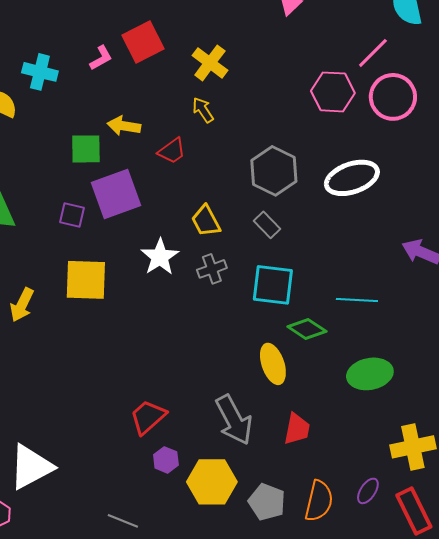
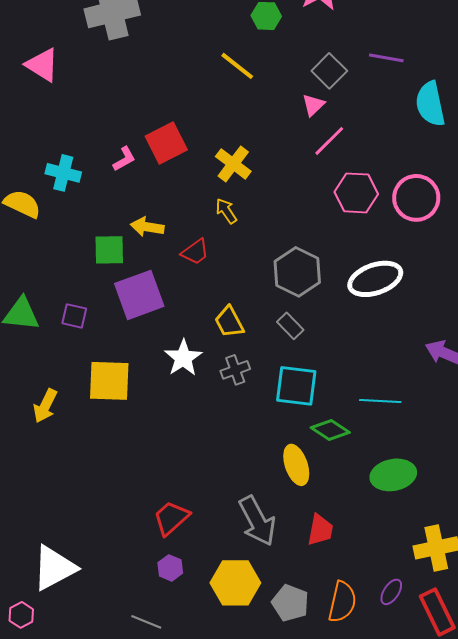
pink line: (373, 53) -> (329, 141), moved
purple square: (72, 215) -> (74, 316), moved
purple hexagon: (166, 460) -> (170, 568), moved

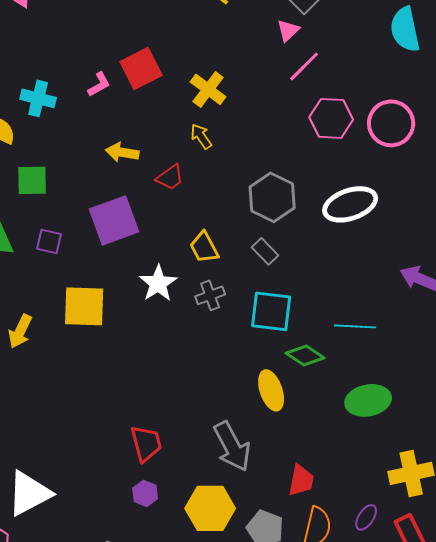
green square: (109, 250) -> (32, 180), moved
red trapezoid: (171, 518) -> (146, 443), turned 117
red trapezoid: (320, 530) -> (301, 480), moved

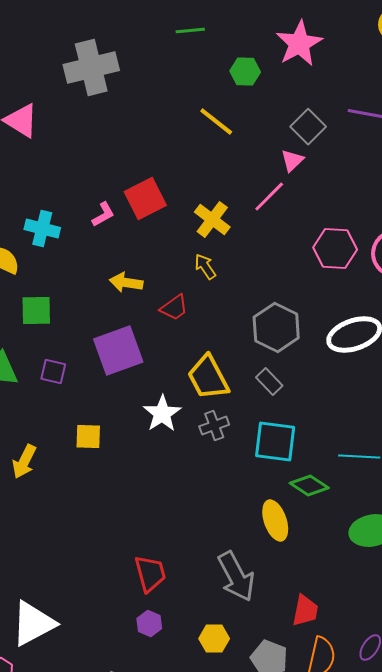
pink line: (304, 66) -> (269, 196), moved
yellow trapezoid: (204, 247) -> (208, 378), size x1.4
yellow square: (84, 306) -> (88, 436), size x0.6
yellow hexagon: (210, 508) -> (214, 638), size x0.6

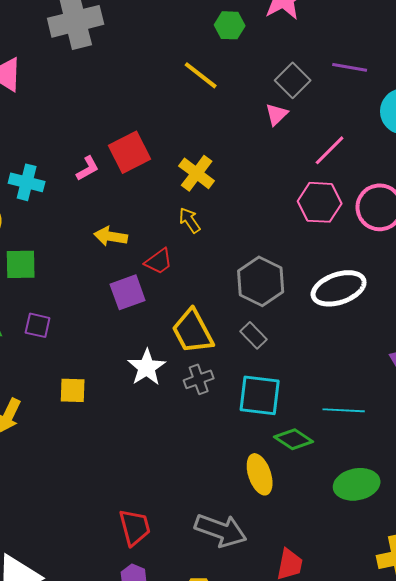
pink line: (269, 196) -> (330, 150), moved
purple square: (118, 350) -> (128, 292), moved, size x0.7
gray arrow: (236, 576) -> (221, 530), turned -42

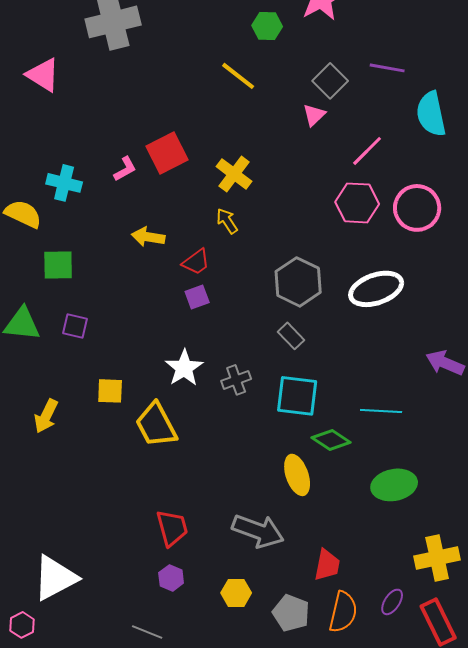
purple square: (128, 292) -> (197, 297), moved, size x0.7
yellow trapezoid: (193, 331) -> (156, 425), moved

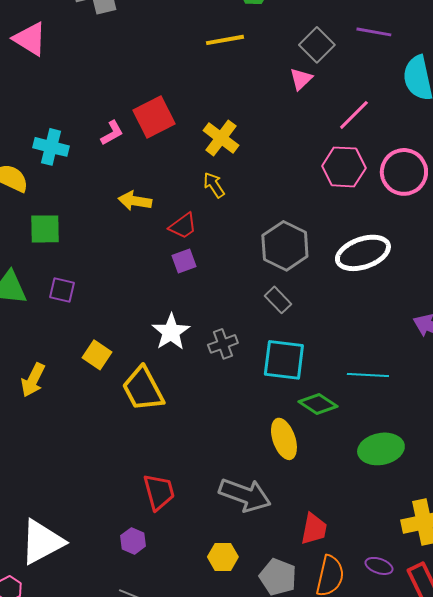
yellow line: (238, 76) -> (225, 40), turned -48
yellow square: (110, 391) -> (97, 355), turned 32
purple hexagon: (171, 578) -> (133, 541), moved
purple ellipse: (392, 602) -> (379, 566), turned 76

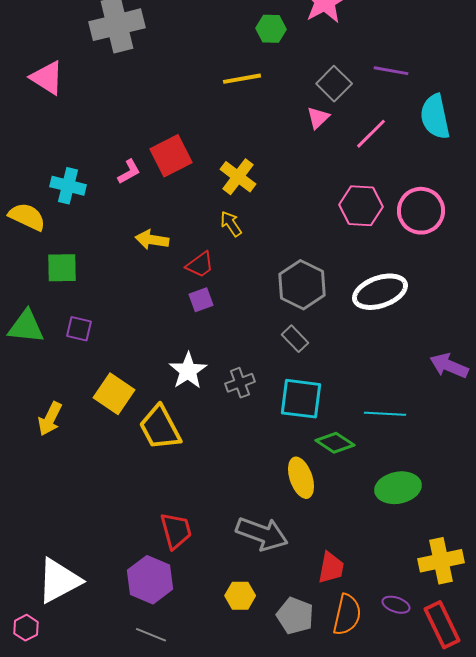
pink line: (354, 115) -> (371, 134), moved
yellow square: (97, 355) -> (114, 394), size x1.4
purple hexagon: (133, 541) -> (150, 580), size x1.8

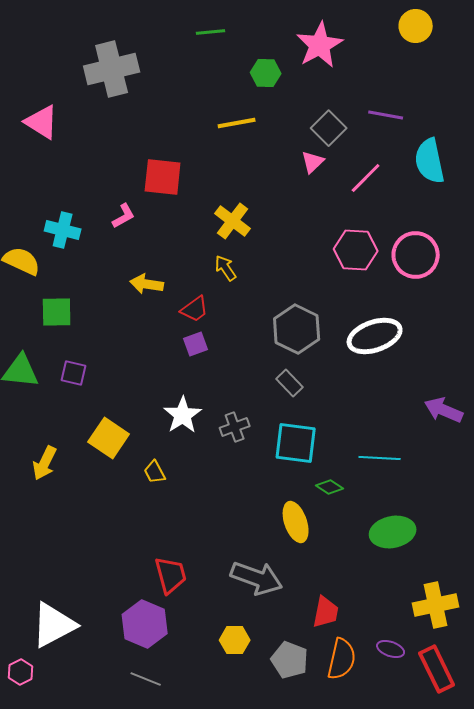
red square: (171, 156) -> (163, 177), moved, turned 33
yellow trapezoid: (160, 428) -> (155, 472), size x0.5
green diamond: (335, 443) -> (330, 487), size x0.7

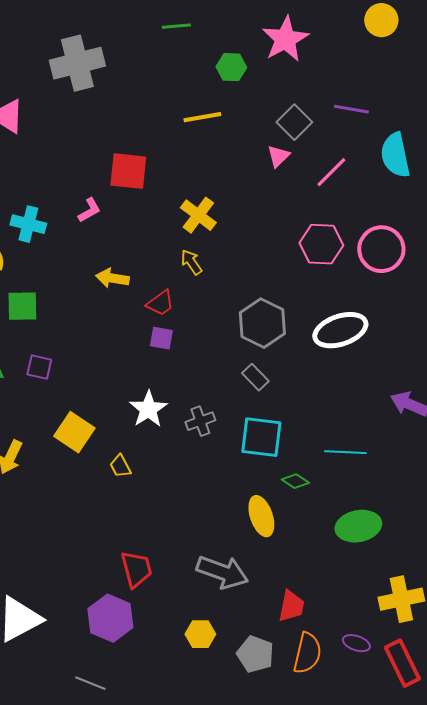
purple square: (196, 344) -> (161, 338), turned 30
gray line: (146, 679) -> (90, 683), moved

